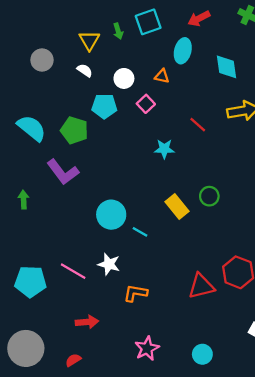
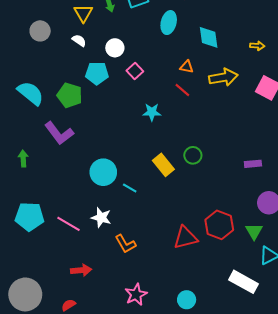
orange triangle: (162, 76) -> (187, 67), moved
cyan pentagon: (30, 282) -> (30, 216), moved
orange L-shape: (135, 293) -> (125, 244), turned -130

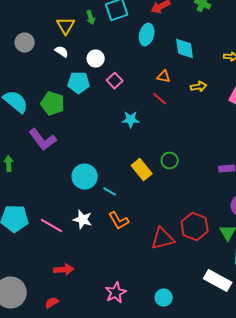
yellow arrow: (223, 77) -> (199, 87), size x0.6
orange L-shape: (125, 244) -> (119, 221), moved

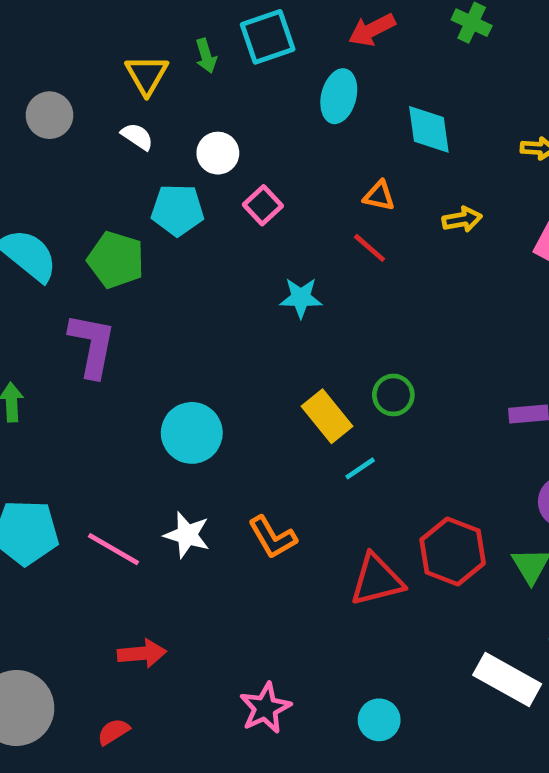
purple L-shape: (43, 140) -> (92, 345), turned -132
cyan line: (110, 192) -> (360, 468), moved, turned -64

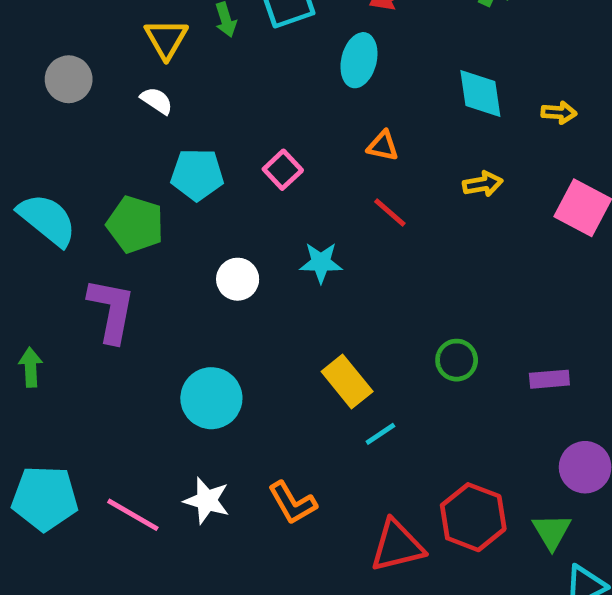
cyan diamond: (429, 129) -> (480, 94), moved
white circle: (218, 153) -> (238, 279), moved
orange triangle: (379, 196) -> (383, 146), moved
green circle: (393, 395) -> (457, 360), moved

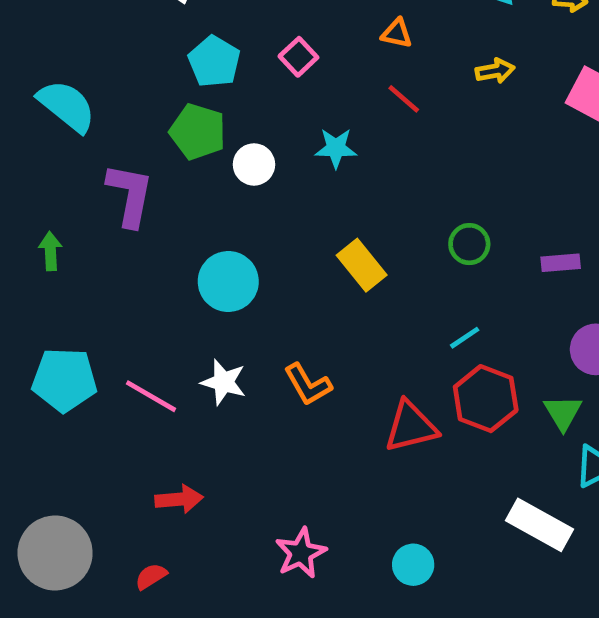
cyan pentagon: (197, 174) -> (214, 61), turned 30
green pentagon: (135, 224) -> (198, 132), moved
cyan line: (380, 434) -> (465, 338), moved

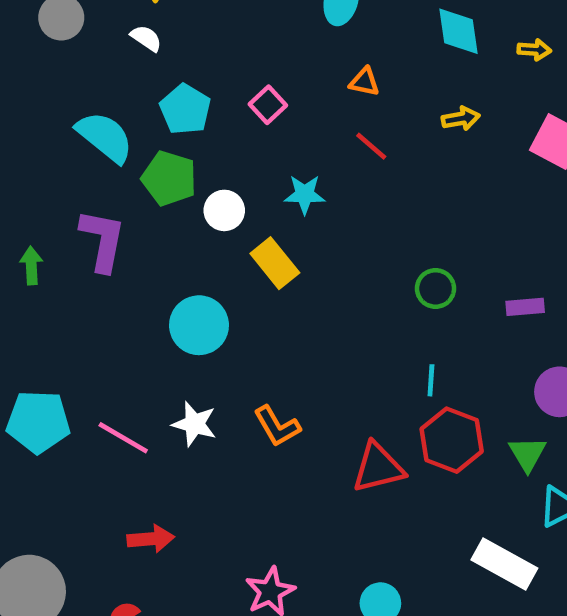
cyan semicircle: (67, 106) -> (105, 137), moved
green arrow: (50, 251) -> (31, 266), moved
yellow rectangle: (362, 265) -> (275, 263), moved
cyan line: (465, 338) -> (431, 380), turned -52

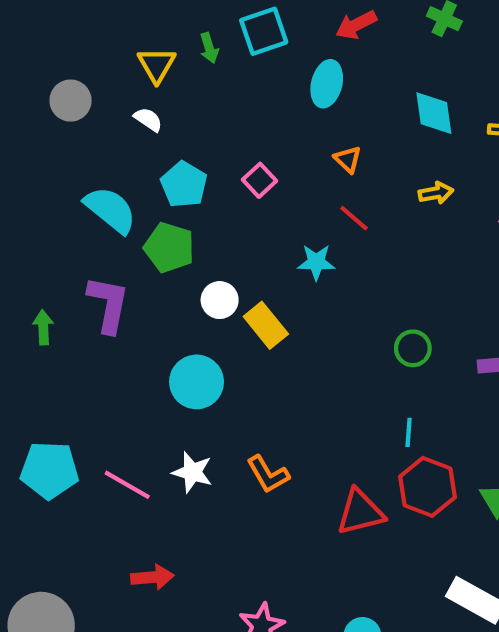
orange triangle: (364, 82) -> (348, 159), turned 32
cyan star: (305, 194) -> (316, 262), moved
white circle: (224, 210) -> (220, 300), moved

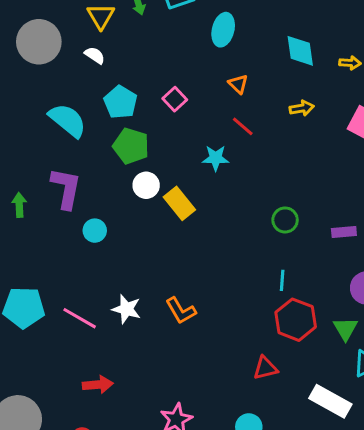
gray circle: (71, 101) -> (39, 42), size x1.5
green pentagon: (169, 248) -> (131, 146), moved
cyan circle: (197, 382) -> (95, 231), moved, size x0.6
red triangle: (360, 512) -> (265, 368), moved, size x0.7

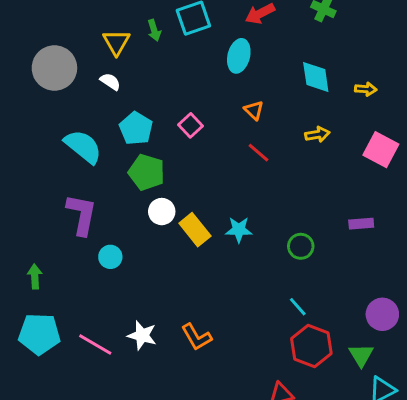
cyan star: (216, 158) -> (239, 230), moved
green arrow: (19, 205) -> (35, 277), moved
purple rectangle: (344, 232) -> (361, 224), moved
cyan line: (282, 280) -> (298, 307), turned -45

